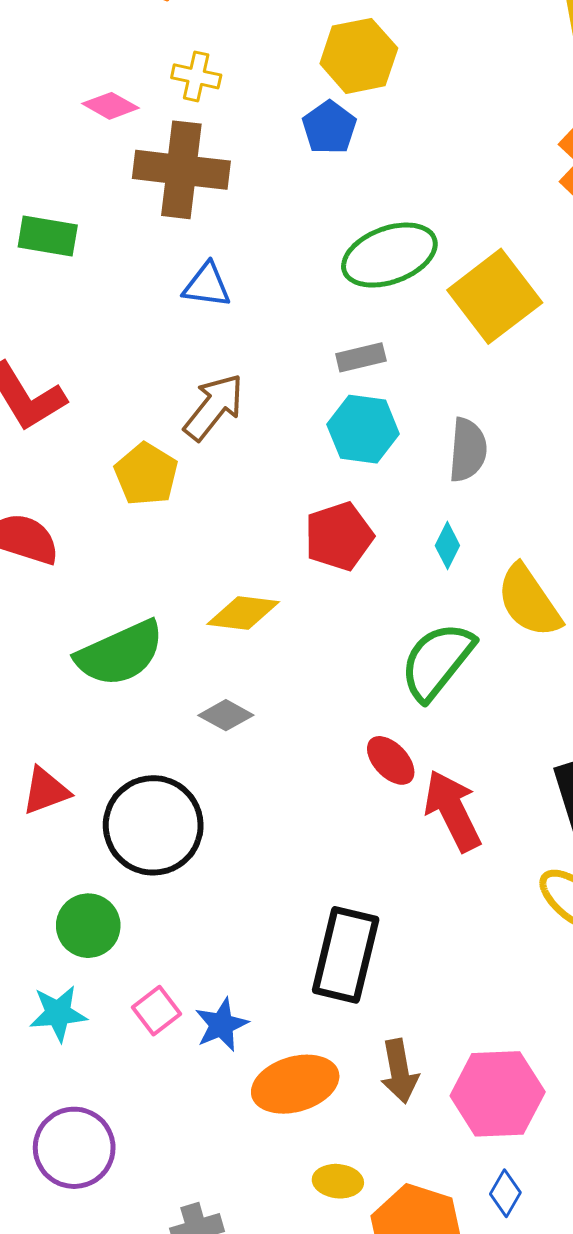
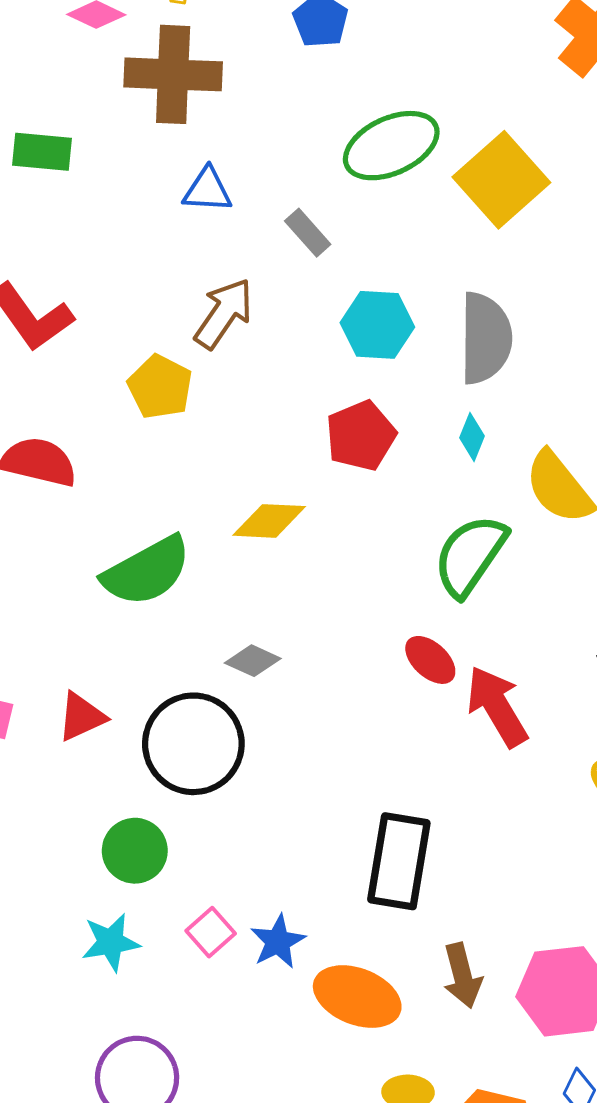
gray rectangle: (361, 357) -> (308, 233), moved, turned 66
gray semicircle: (468, 450) -> (485, 338), size x1.4
gray diamond: (226, 715) -> (253, 661), moved
orange ellipse: (295, 1084) -> (357, 997), turned 42

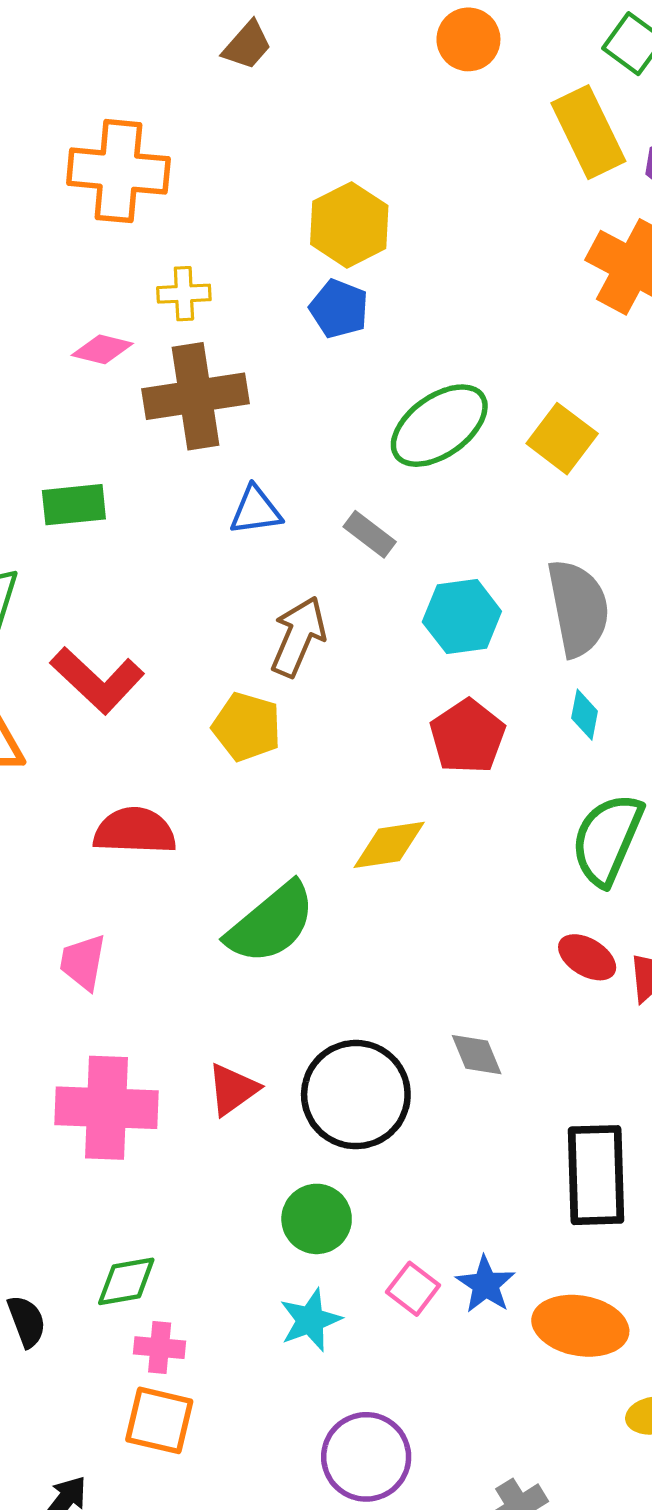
yellow square: (501, 180) -> (562, 439), size x0.7
gray diamond: (253, 661) -> (477, 1055), moved, turned 54

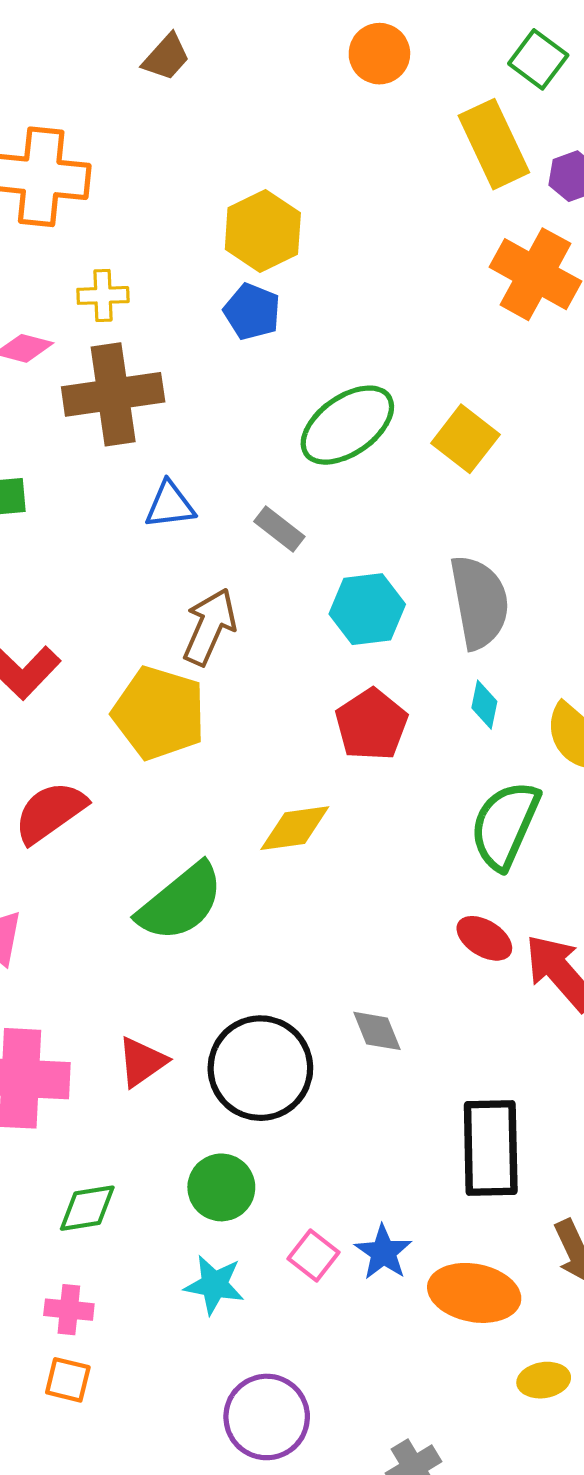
yellow pentagon: (247, 727) -> (159, 713), size x1.4
red semicircle: (135, 831) -> (50, 812), turned -38
green diamond: (126, 1281) -> (87, 1208), moved
cyan star: (310, 1320) -> (214, 1285), turned 30
orange square: (159, 1420) -> (68, 1380), size x0.7

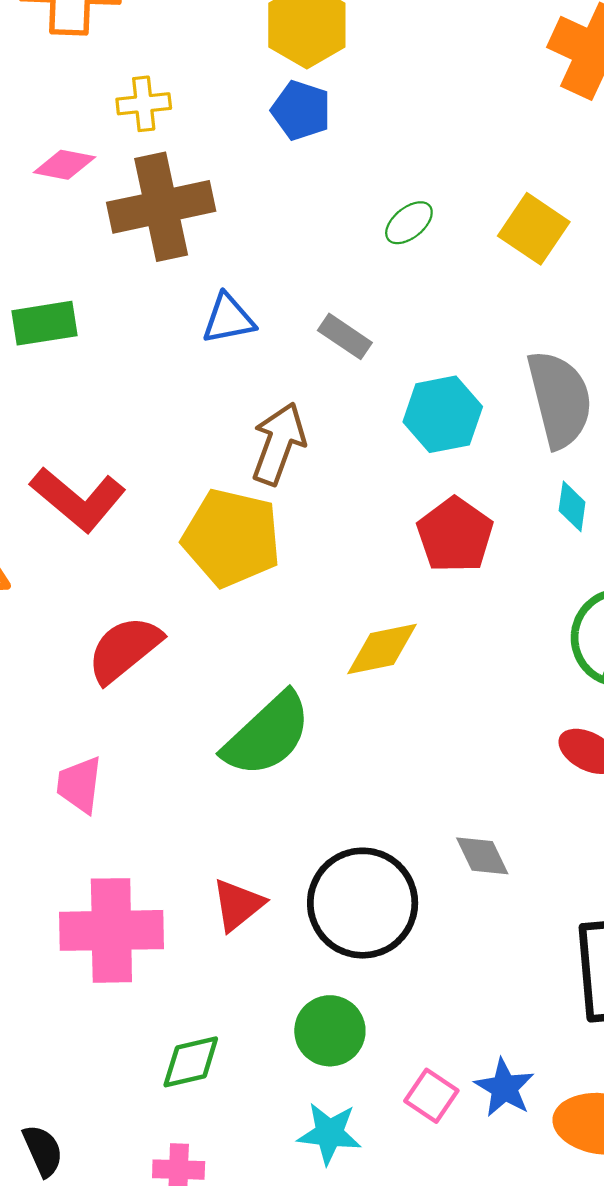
green ellipse: (347, 425) -> (409, 223), size x0.5

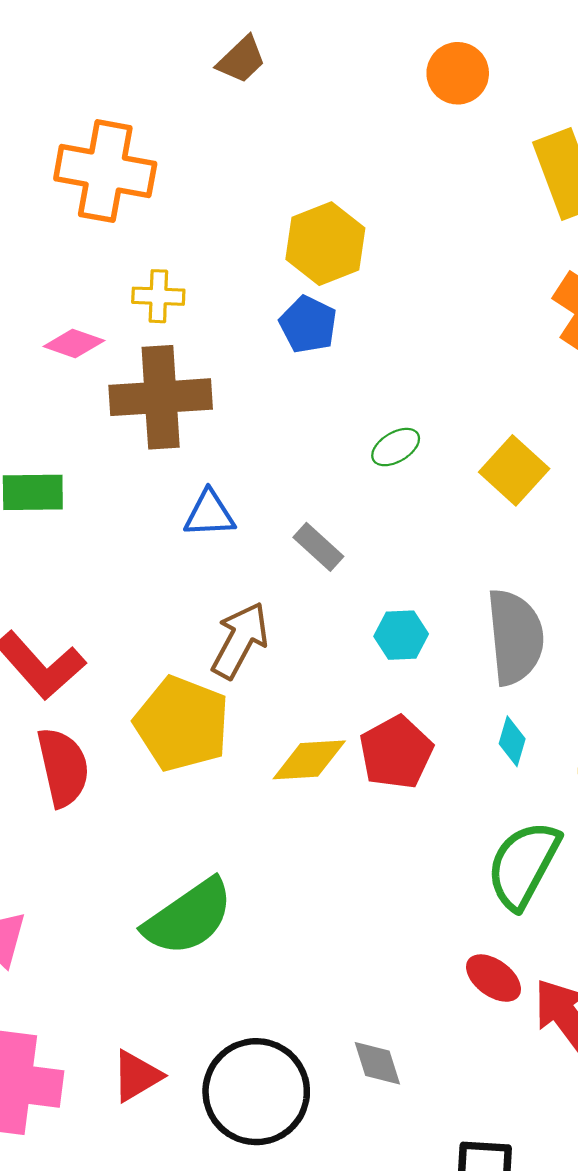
cyan hexagon: (443, 414) -> (401, 635), size x0.7
red semicircle: (124, 649) -> (63, 767), moved, turned 108
yellow diamond: (382, 649) -> (309, 760), moved

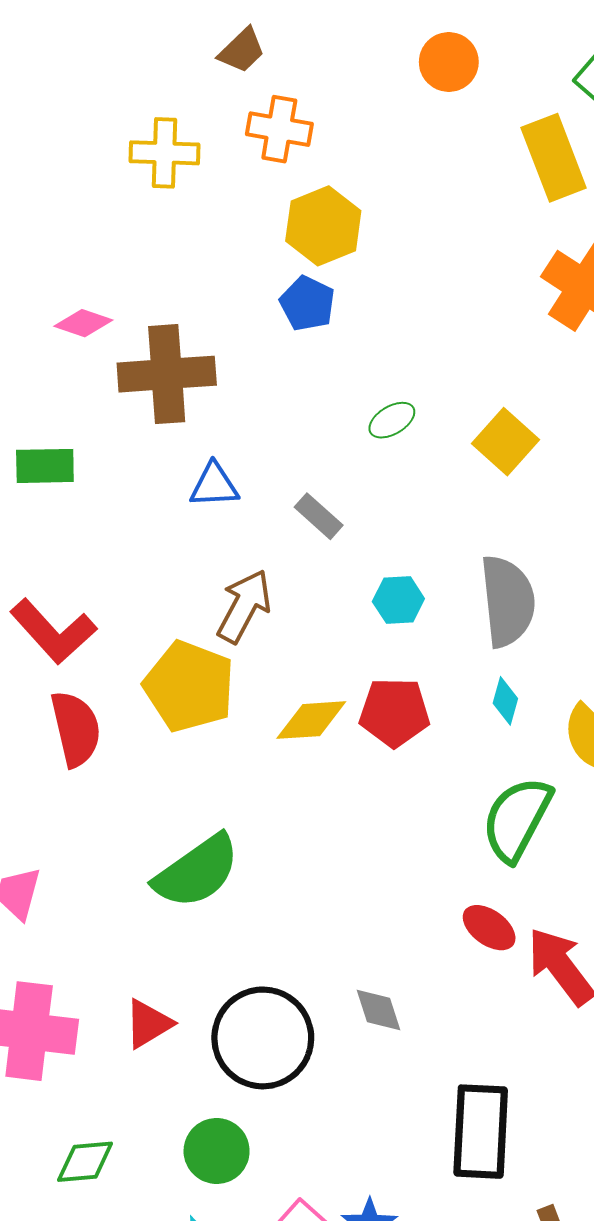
orange cross: (105, 171) -> (279, 129), moved, size x0.7
yellow cross: (158, 296) -> (164, 153), moved, size x1.4
red pentagon: (396, 752) -> (394, 712), turned 30

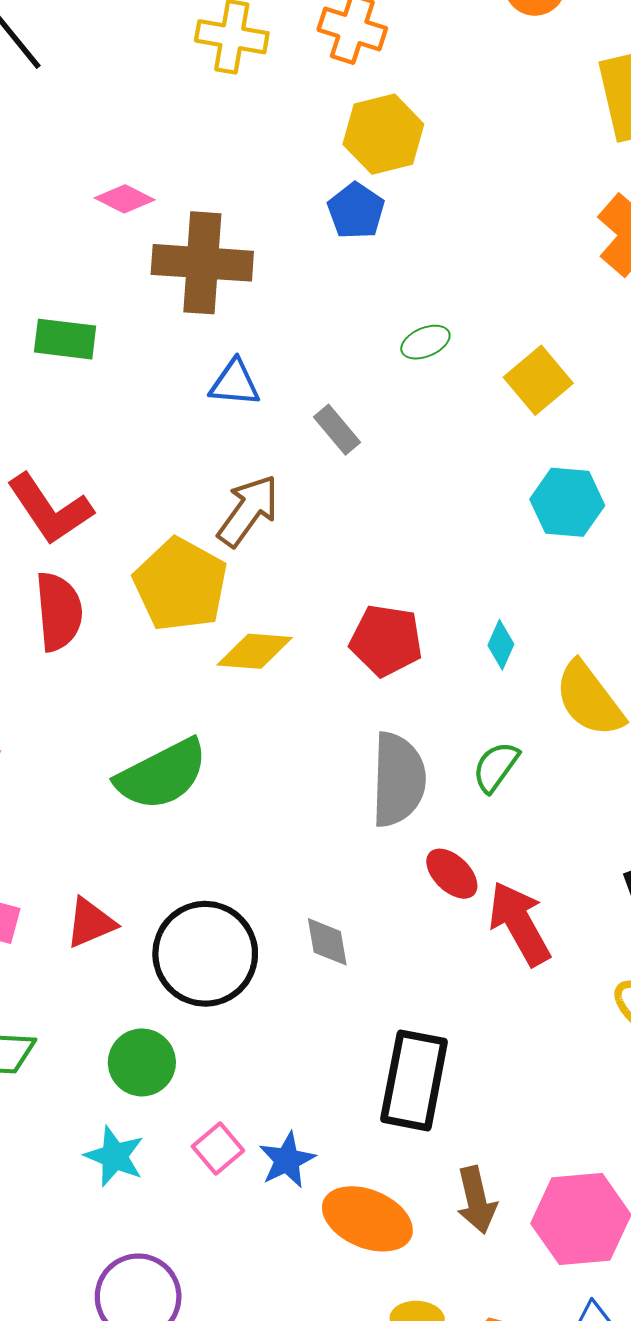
cyan hexagon: (398, 600) -> (567, 502), moved, size x1.4
gray semicircle: (508, 601) -> (398, 780), moved
yellow diamond: (311, 720) -> (255, 651), moved
green semicircle: (517, 819) -> (496, 767), size x0.6

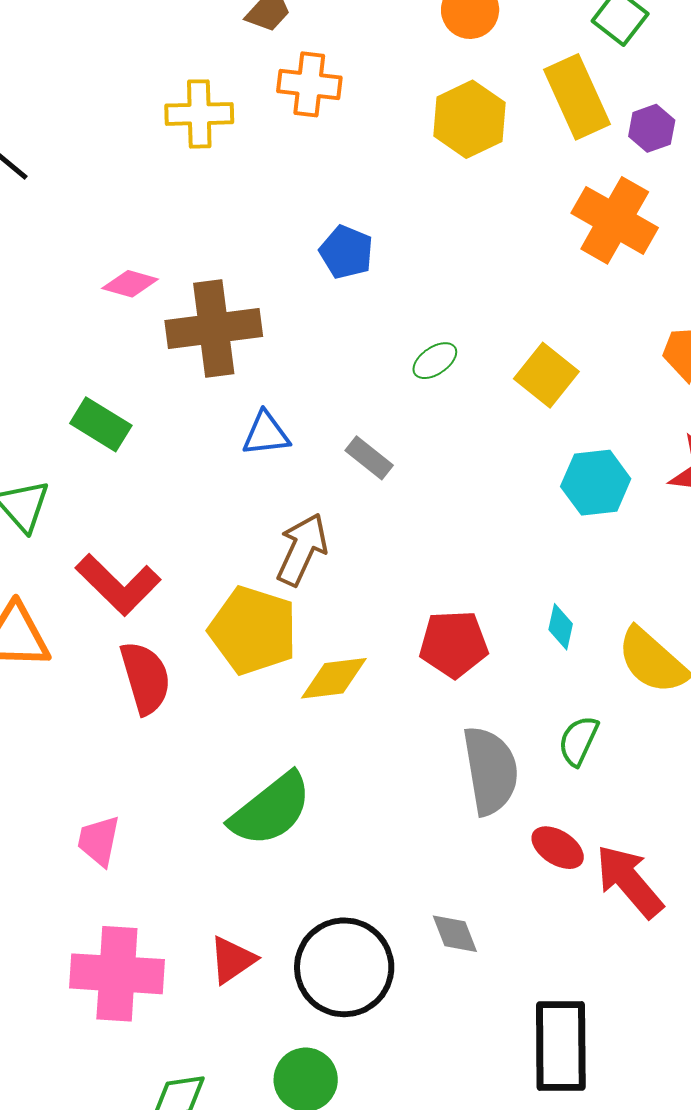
yellow hexagon: (383, 134) -> (469, 119), moved
green rectangle: (65, 339) -> (101, 424), turned 36

